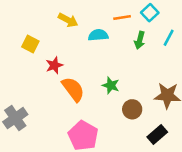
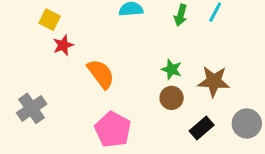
red star: (54, 65) -> (63, 45), moved
green star: (111, 85) -> (172, 69), moved

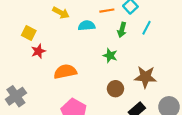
green star: (172, 69) -> (110, 56), moved
orange semicircle: (101, 74) -> (65, 72), turned -65

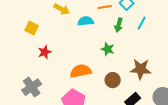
red star: (38, 51) -> (45, 52), moved
orange semicircle: (65, 72) -> (81, 71), moved
gray cross: (16, 96) -> (32, 87), moved

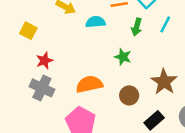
brown star: (141, 69) -> (164, 82), turned 30
gray cross: (32, 87) -> (42, 88), moved, turned -30

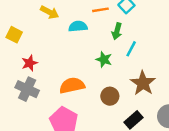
cyan line: (165, 24) -> (131, 49), moved

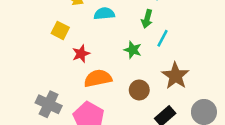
yellow square: (14, 35) -> (60, 30), moved
red star: (29, 63) -> (81, 54), moved
gray cross: (27, 89) -> (49, 104), moved

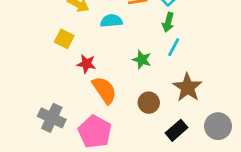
green arrow: (147, 19) -> (168, 22), moved
red star: (81, 54) -> (86, 64), turned 30
orange semicircle: (98, 78) -> (104, 90), turned 68

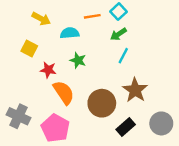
green arrow: (168, 22) -> (118, 34), turned 42
green star: (142, 60) -> (78, 60), moved
brown circle: (149, 103) -> (102, 103), size x1.5

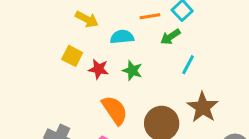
green arrow: (118, 34) -> (170, 37), moved
red star: (48, 70) -> (99, 69), moved

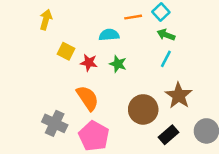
yellow arrow: (87, 19) -> (46, 20), moved, turned -102
green arrow: (170, 37) -> (166, 35), moved, turned 54
orange semicircle: (115, 110) -> (88, 98), moved

